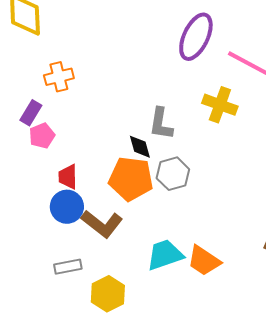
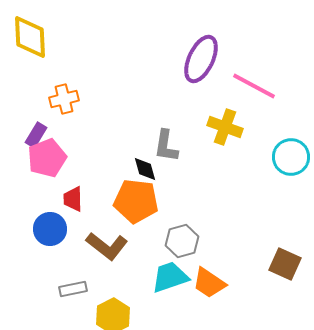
pink pentagon: (42, 136) -> (47, 158), size x1.5
gray hexagon: (173, 174) -> (182, 241), moved
blue circle: (67, 207) -> (50, 229), moved

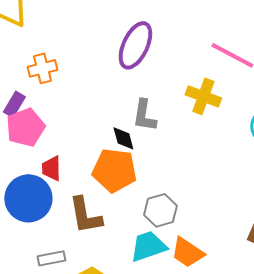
purple ellipse: (201, 59) -> (135, 45), moved
blue circle: (50, 229) -> (28, 198), size x1.4
brown L-shape: (107, 246) -> (85, 215), turned 42

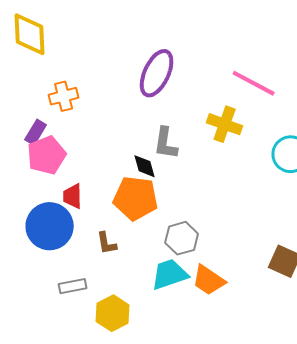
brown L-shape: (85, 215) -> (107, 243), size x0.6

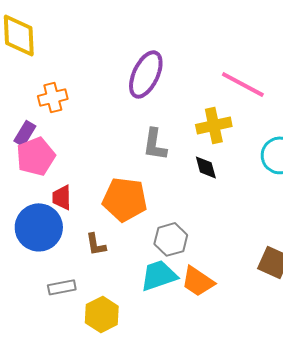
yellow cross: (225, 124) -> (214, 125), turned -32
black diamond: (145, 166) -> (206, 167), moved

